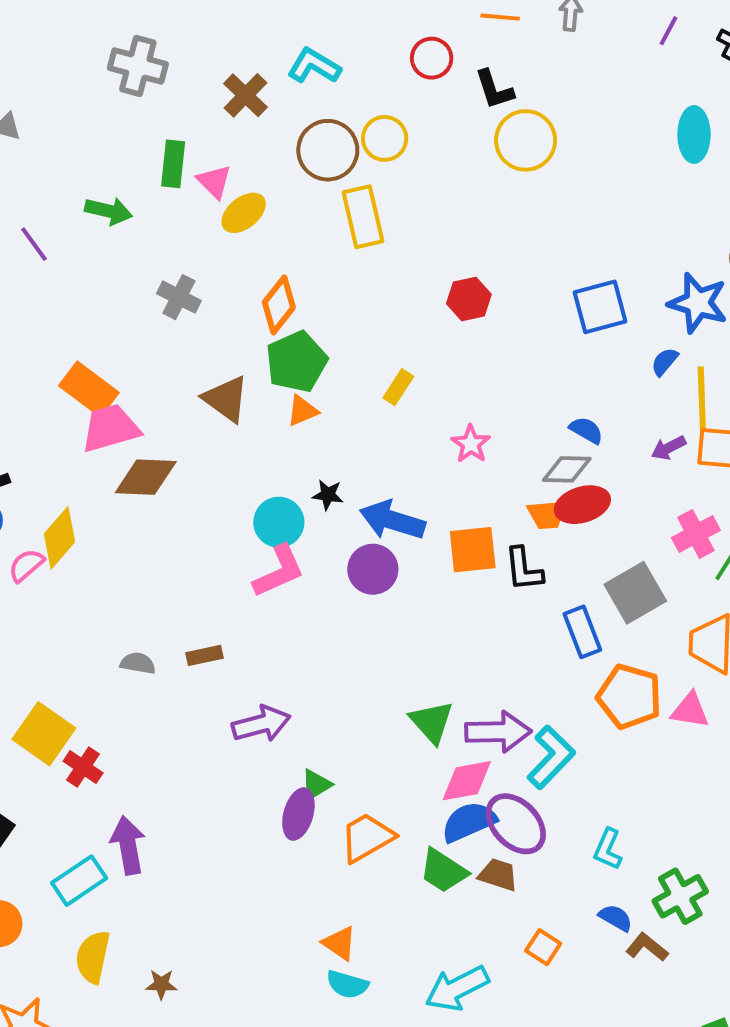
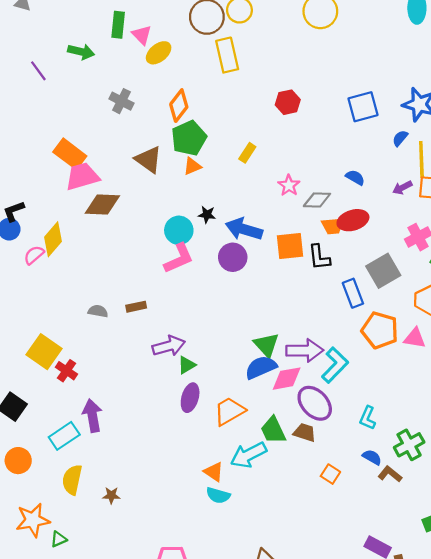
gray diamond: (567, 469) -> (317, 200), moved
green triangle: (316, 785) -> (187, 365), moved
blue semicircle: (469, 822) -> (261, 367), moved
green trapezoid: (443, 871) -> (273, 430), turned 32
cyan arrow: (457, 988) -> (248, 455), moved

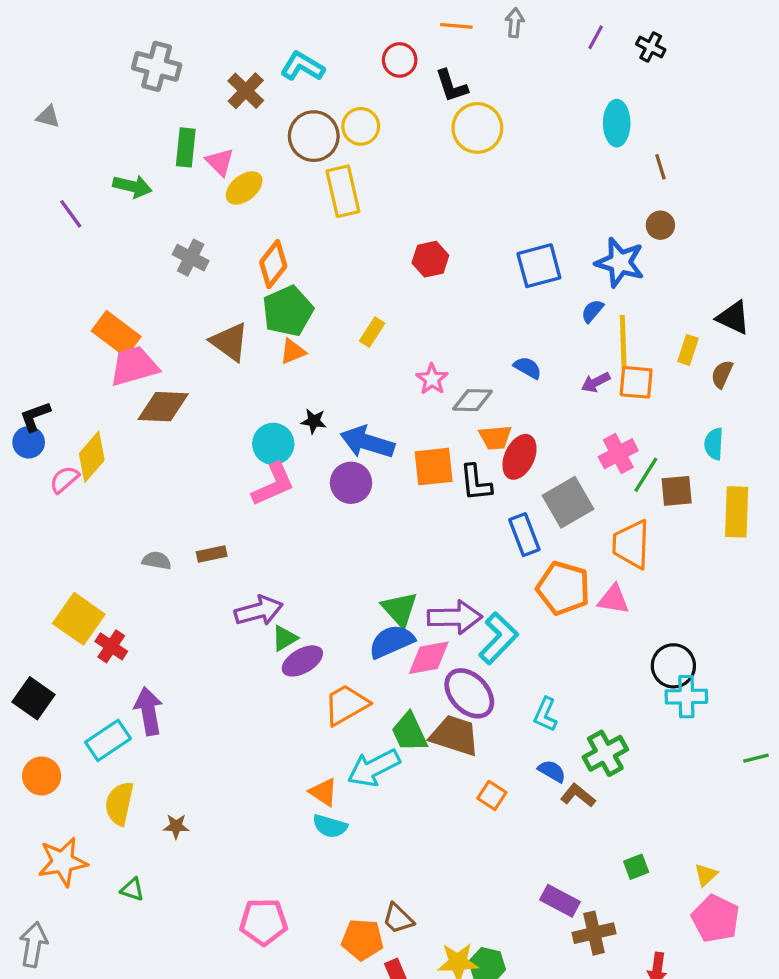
red ellipse: (353, 220) -> (519, 457), moved, turned -48
purple ellipse: (190, 398) -> (302, 661), moved, turned 44
brown trapezoid: (305, 432) -> (455, 735), size x1.5
green triangle: (59, 539) -> (132, 889), moved, turned 42

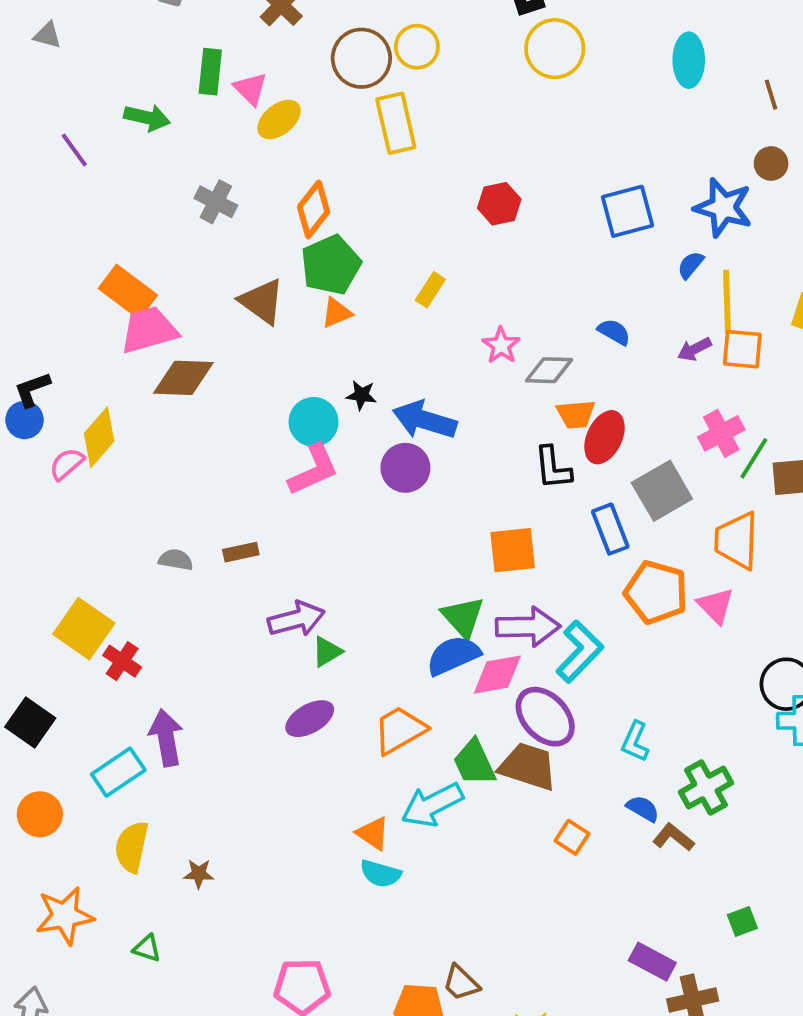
cyan ellipse: (617, 123) -> (689, 60), moved
orange square: (434, 467) -> (513, 550), moved
pink triangle: (613, 599) -> (716, 606), turned 36
purple ellipse: (302, 661) -> (310, 719), moved

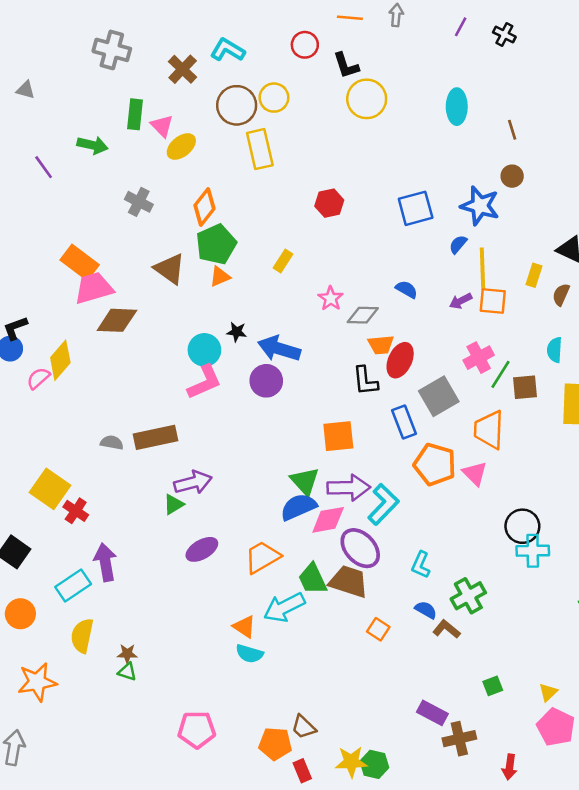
brown rectangle: (241, 552) -> (156, 437), size x1.8
green triangle: (327, 652) -> (174, 504), moved
green triangle: (147, 948) -> (127, 672), moved

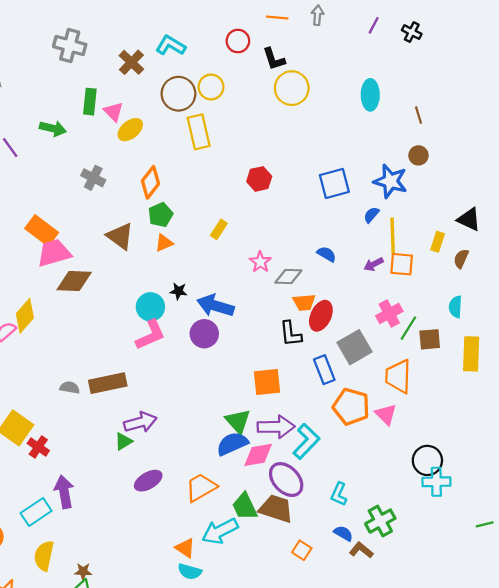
green pentagon: (216, 244) -> (161, 215), size x0.7

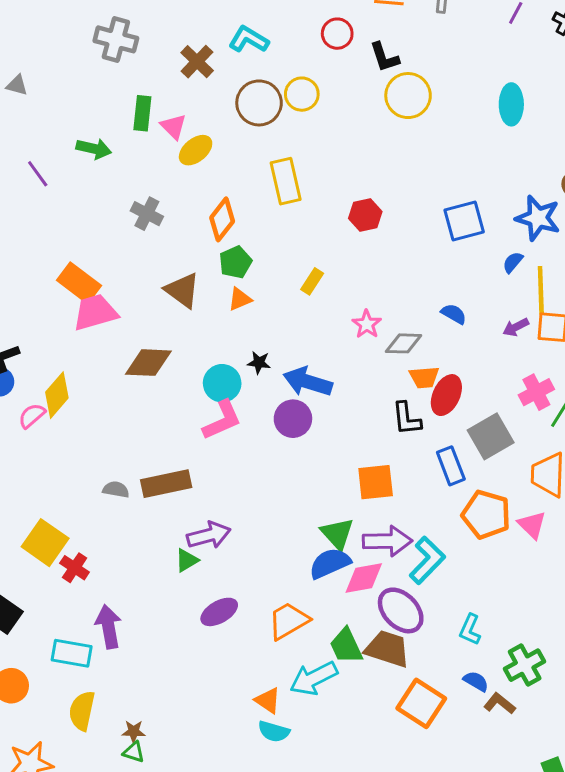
yellow rectangle: (199, 132) -> (286, 181), moved
brown diamond: (74, 281) -> (148, 363), moved
cyan rectangle: (36, 512) -> (72, 653), turned 44
orange square: (302, 550) -> (421, 703), size x1.8

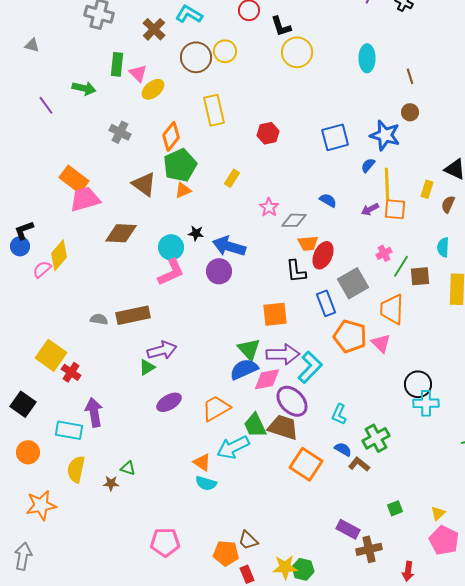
green pentagon: (235, 262) -> (180, 165), size x1.5
pink cross: (536, 392) -> (384, 253), size x0.7
green triangle: (134, 752) -> (128, 468), moved

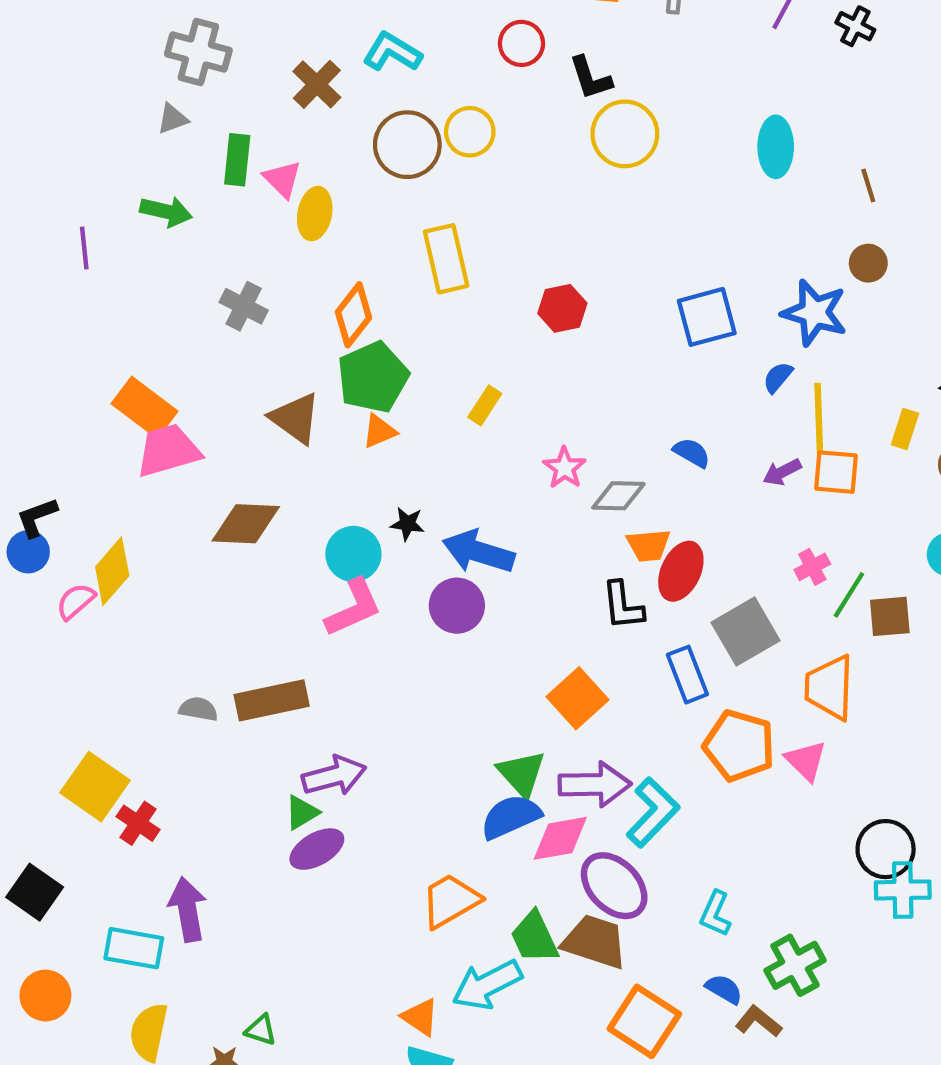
gray triangle: (32, 45) -> (173, 119), moved, turned -35
yellow ellipse: (153, 89) -> (315, 214), turned -40
purple line: (46, 105) -> (84, 248), turned 30
orange square: (275, 314) -> (577, 698), turned -36
purple ellipse: (169, 402) -> (317, 849), moved

